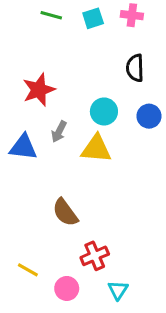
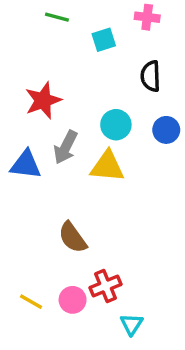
cyan square: (93, 18) -> (104, 40), moved
gray arrow: (59, 132) -> (66, 147), size x1.4
pink circle: (67, 288) -> (73, 300), moved

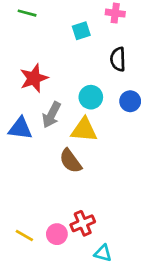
green line: (57, 17) -> (27, 13), moved
brown semicircle: (73, 237) -> (70, 161), moved
cyan triangle: (132, 324) -> (103, 253), turned -48

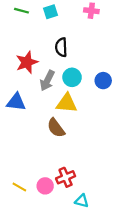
cyan square: (81, 31) -> (51, 12), moved
black semicircle: (118, 59) -> (61, 47), moved
gray arrow: (51, 115) -> (47, 81), moved

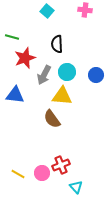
green line: (21, 11) -> (12, 37), moved
cyan square: (51, 12) -> (47, 11), turned -32
cyan triangle: (82, 201) -> (76, 187), turned 32

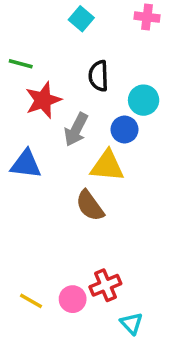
cyan circle: (67, 72) -> (144, 100), moved
blue circle: (96, 75) -> (125, 130), moved

